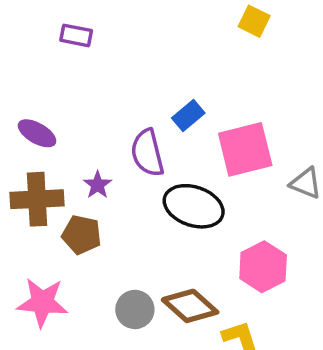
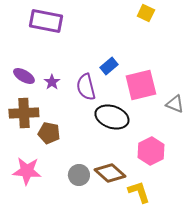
purple rectangle: (76, 35) -> (46, 21), size x1.8
purple star: (98, 185) -> (52, 82), moved

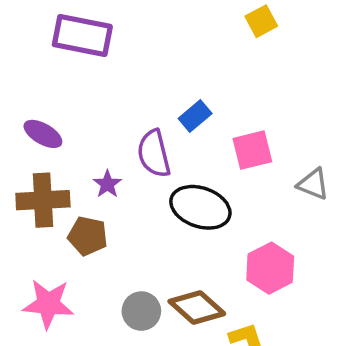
yellow square: (146, 13) -> (261, 21), turned 36
purple star: (52, 82) -> (107, 184), moved
pink square: (141, 85) -> (252, 150), size x0.7

